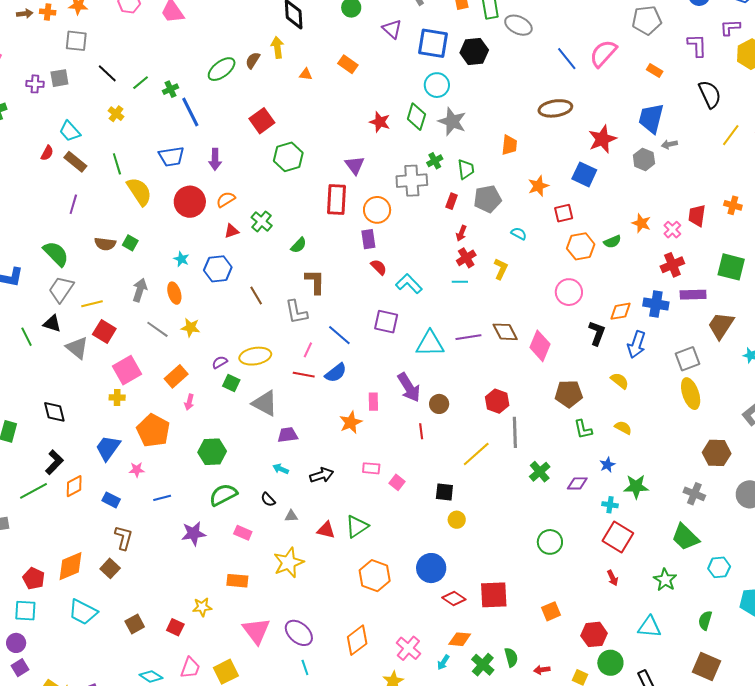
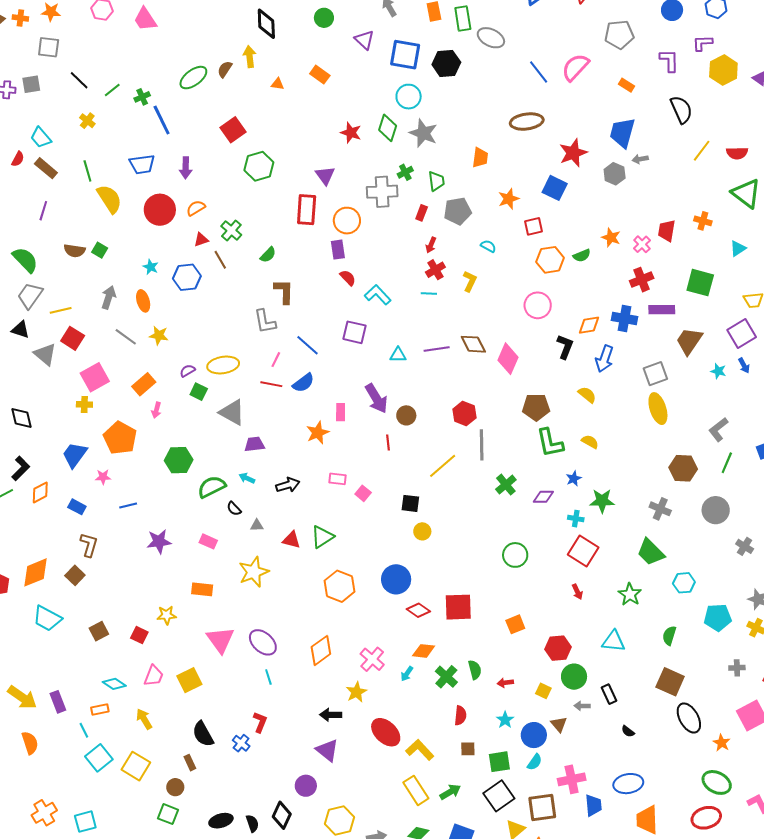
brown line: (256, 296) -> (220, 260), moved
cyan triangle: (430, 344) -> (398, 355), size x0.6
green L-shape: (583, 429) -> (550, 443), size x1.5
green semicircle: (223, 495) -> (212, 487), moved

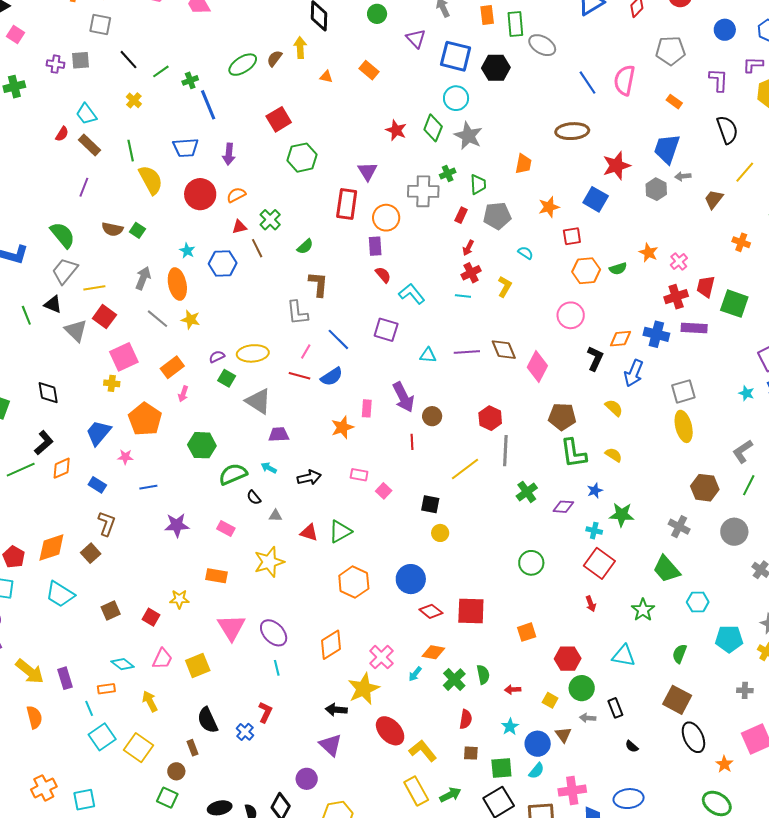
pink semicircle: (575, 67) -> (624, 80), turned -36
red trapezoid: (667, 231) -> (706, 287), moved
orange ellipse: (143, 301) -> (177, 284), size x1.4
brown trapezoid: (689, 341) -> (714, 199), moved, size x0.7
yellow star: (356, 692) -> (364, 689), size x1.5

